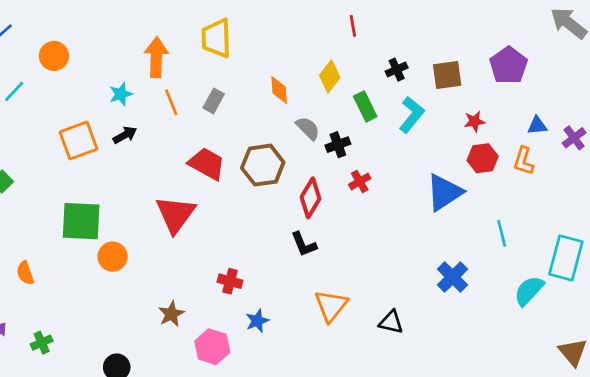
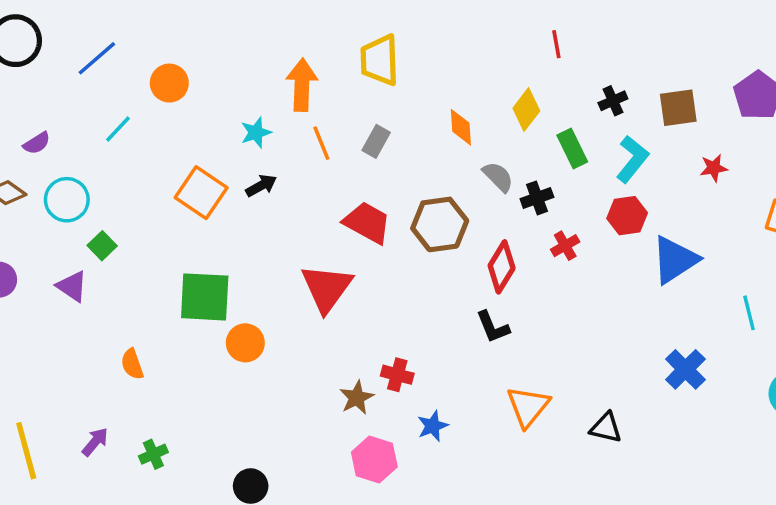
orange square: (78, 141) -> (201, 193), turned -36
red hexagon: (483, 158) -> (627, 216), moved
brown star: (171, 314) -> (357, 398), moved

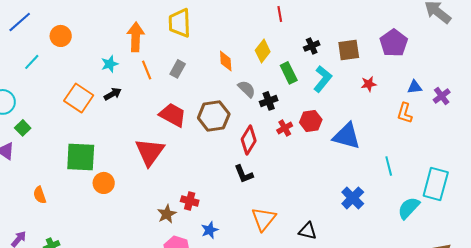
red hexagon: (627, 216) -> (311, 121), moved
blue triangle: (675, 260) -> (347, 136), turned 48

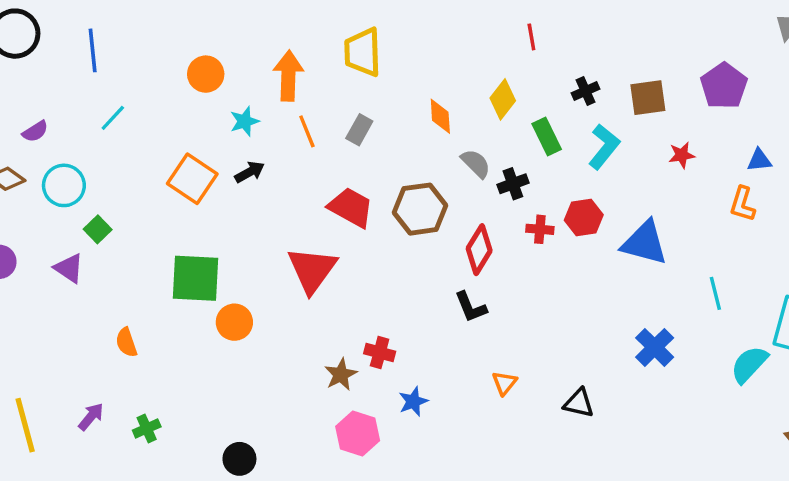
blue line: (20, 22) -> (93, 50), turned -55
orange circle: (61, 36) -> (206, 74), moved
red cross: (285, 128) -> (540, 229), turned 35
orange triangle: (264, 219) -> (504, 383), size x0.6

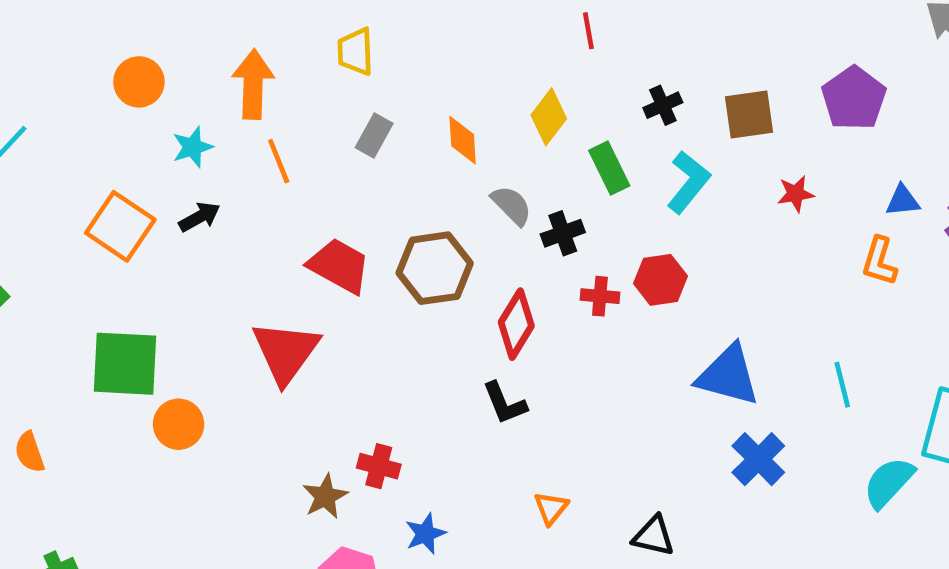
yellow trapezoid: (363, 52) -> (355, 52), size x0.7
gray rectangle: (359, 130) -> (374, 135), moved
blue triangle: (645, 243) -> (728, 375), moved

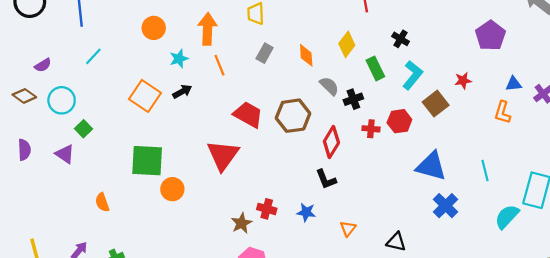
black cross: (663, 105) -> (401, 39), turned -35
brown square: (749, 115) -> (436, 104), moved, turned -30
blue star: (425, 534) -> (306, 212), moved, turned 30

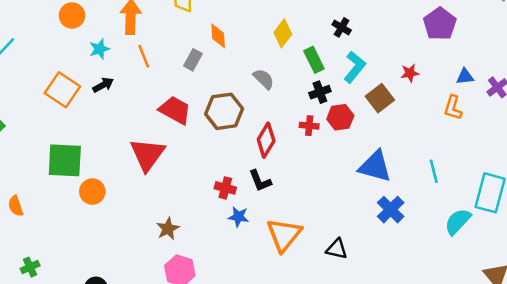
gray rectangle: (265, 53) -> (193, 60), moved
orange diamond: (306, 55) -> (218, 36), moved
black cross: (353, 99) -> (320, 92), moved
red cross: (267, 209) -> (225, 188), moved
orange triangle: (348, 229) -> (284, 235), size x2.0

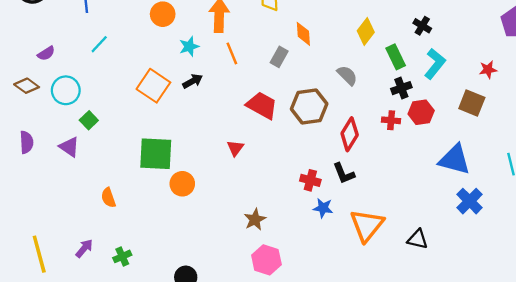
brown square: (380, 98) -> (472, 103), moved, turned -30
red triangle: (147, 154) -> (235, 148), size x0.5

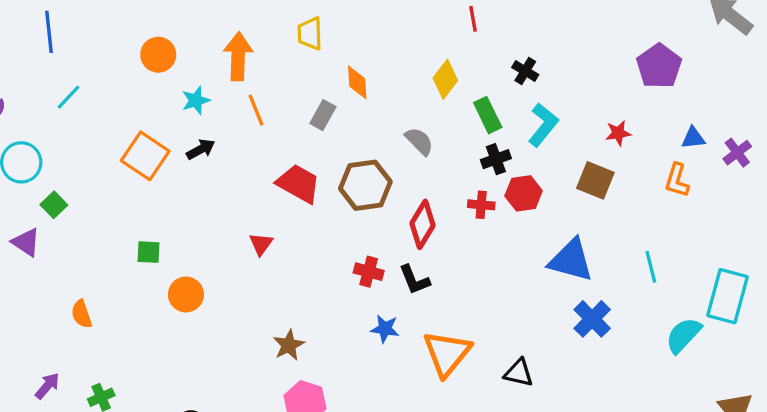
green square: (156, 154) -> (148, 252), size x0.5
red cross: (310, 180) -> (369, 272), moved

